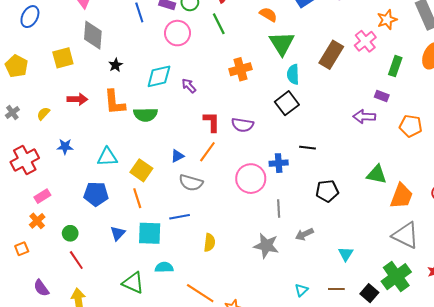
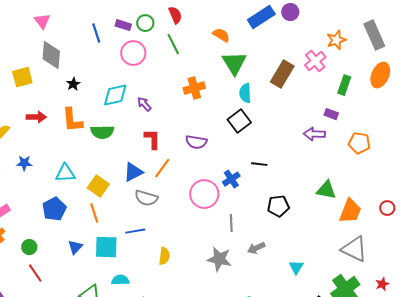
red L-shape: (212, 122) -> (152, 139), moved
blue triangle: (177, 156) -> (133, 172), size x1.5
blue cross: (279, 163) -> (231, 179), turned -30
blue pentagon: (96, 194) -> (54, 209), turned -30

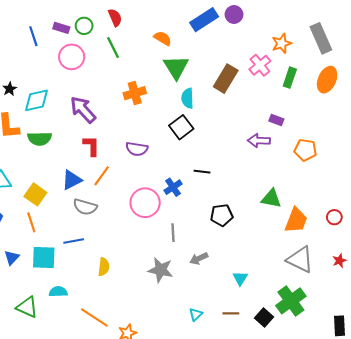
green rectangle: (344, 85) -> (290, 78), moved
cyan diamond: (115, 95) -> (36, 100), moved
purple arrow: (144, 104) -> (83, 110), size x1.8
red star: (382, 284) -> (339, 261), moved

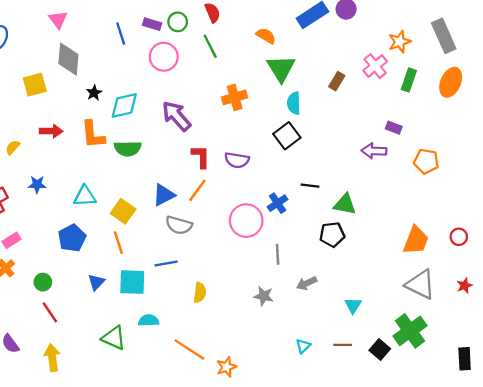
brown rectangle: (226, 79) -> (337, 81), size x0.6
red L-shape: (91, 146) -> (201, 157), moved
green triangle: (271, 199) -> (345, 204), moved
gray star: (161, 270) -> (264, 296), size x0.7

